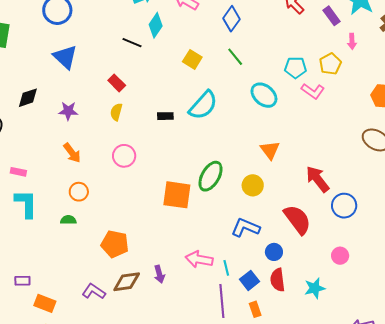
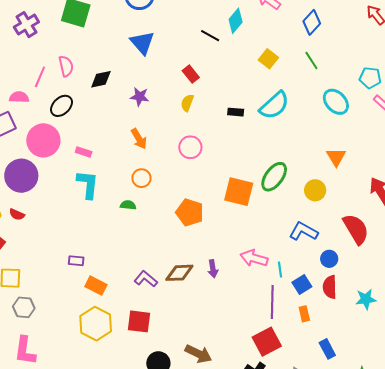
orange pentagon: (115, 244) -> (190, 212), moved

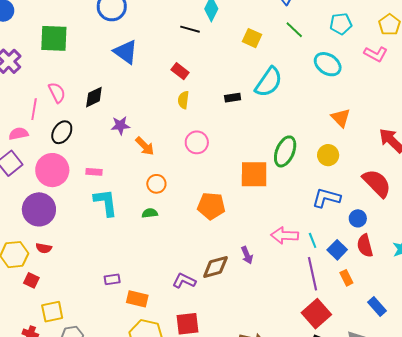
cyan pentagon: (370, 78) -> (341, 24), moved
purple star: (140, 97) -> (120, 125), moved

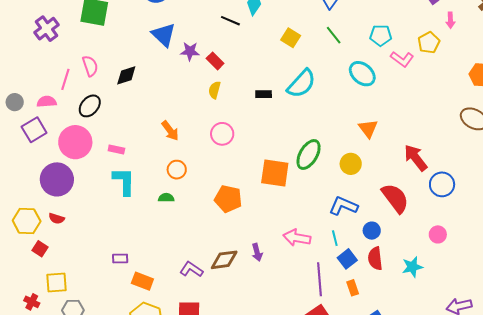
pink L-shape: (376, 54) -> (402, 59), moved
purple star: (120, 125) -> (190, 51), moved
cyan line: (313, 240) -> (335, 238), moved

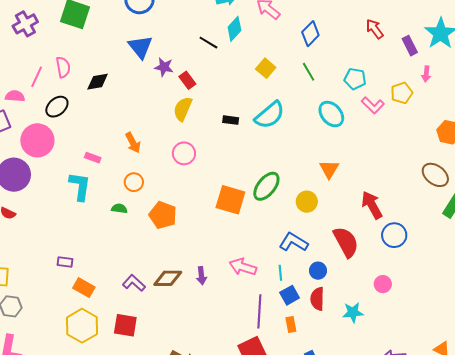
yellow semicircle: (214, 90) -> (183, 109), size x1.4
pink rectangle: (116, 150) -> (93, 158), moved
orange pentagon: (228, 199) -> (163, 215), moved

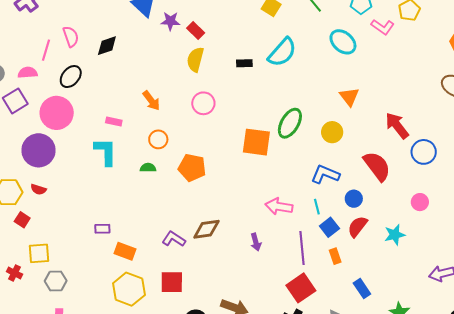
purple arrow: (201, 276) -> (256, 242), moved
red semicircle: (317, 299) -> (357, 227), turned 45

